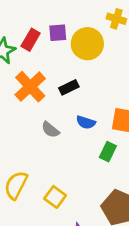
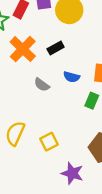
yellow square: (55, 197) -> (49, 142), turned 30

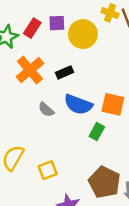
blue semicircle: (72, 77) -> (78, 104), size x1.6

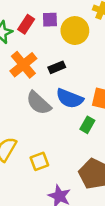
gray semicircle: (46, 110) -> (39, 103), size x1.6

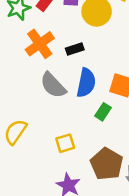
blue semicircle: (70, 98) -> (86, 83), turned -104
yellow square: (39, 161) -> (65, 143), moved

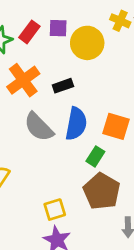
yellow square: (65, 143) -> (55, 210), moved
brown pentagon: (107, 164) -> (102, 191), moved

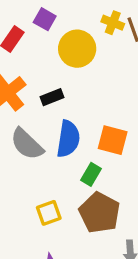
purple square: (58, 28) -> (45, 19), moved, turned 30
yellow square: (55, 210) -> (49, 213), moved

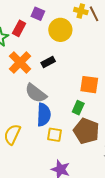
blue semicircle: (68, 139) -> (44, 115), moved
yellow square: (49, 213) -> (54, 135), turned 35

